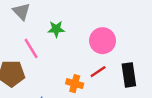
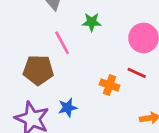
red line: (98, 72) -> (137, 73), turned 56

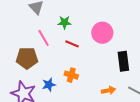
red line: (137, 73) -> (72, 44), moved
orange cross: (109, 85) -> (71, 75), moved

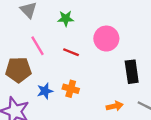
green star: (64, 22) -> (66, 18), moved
blue star: (49, 85) -> (45, 91), moved

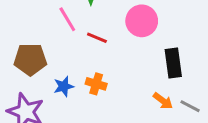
pink line: (37, 46) -> (67, 19), moved
orange arrow: (115, 106) -> (163, 101), moved, turned 49

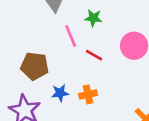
orange cross: (96, 84) -> (88, 94), turned -36

